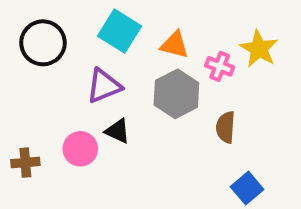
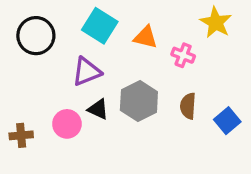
yellow star: (259, 49) -> (216, 23), moved
gray hexagon: (176, 94) -> (139, 101), moved
blue square: (247, 188) -> (227, 121), moved

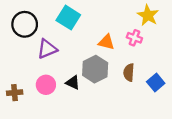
orange triangle: (145, 37) -> (106, 42), moved
pink cross: (183, 55) -> (134, 38), moved
purple triangle: (87, 72) -> (47, 49), moved
black triangle: (98, 109) -> (73, 83), moved

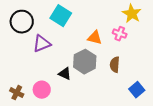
blue square: (156, 83) -> (137, 90), moved
pink circle: (46, 85) -> (42, 90), moved
brown cross: (15, 93) -> (17, 93), moved, turned 32

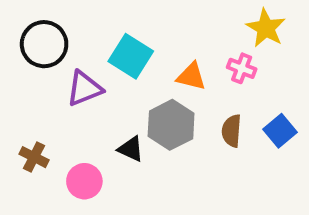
cyan square: (61, 16) -> (131, 56), moved
blue square: (137, 90) -> (280, 131), moved
brown cross: (17, 93) -> (34, 157), moved

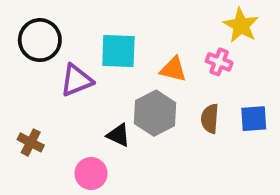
cyan square: (131, 56) -> (118, 51), turned -30
blue square: (280, 131) -> (254, 119), turned 36
pink circle: (84, 181) -> (91, 174), moved

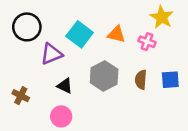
cyan square: (118, 51) -> (80, 34), turned 35
orange triangle: (173, 69) -> (116, 34), moved
black triangle: (118, 135) -> (65, 86), moved

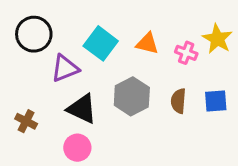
yellow star: (162, 17) -> (217, 39), moved
black triangle: (65, 86) -> (82, 109), size x1.5

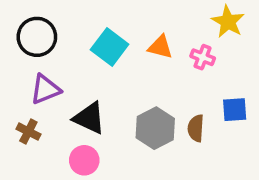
yellow star: (217, 39) -> (228, 22), moved
purple triangle: (65, 68) -> (45, 89), moved
gray hexagon: (132, 96) -> (155, 128), moved
brown semicircle: (178, 101) -> (196, 128), moved

